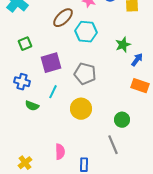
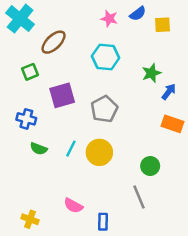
brown ellipse: (63, 18) -> (54, 42), moved
gray pentagon: (85, 74) -> (104, 109), turned 30
cyan line: (53, 92) -> (71, 149), moved
pink semicircle: (60, 152) -> (73, 206), turned 119
yellow cross: (25, 163) -> (30, 219), turned -32

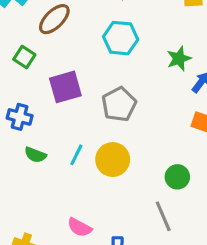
green square: (30, 72) -> (24, 57), turned -35

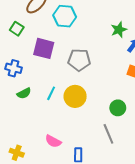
cyan hexagon: (121, 38) -> (65, 16), moved
purple square: (65, 87) -> (44, 48), turned 30
gray pentagon: (119, 104) -> (79, 60), turned 30
green semicircle: (35, 155) -> (24, 93), turned -48

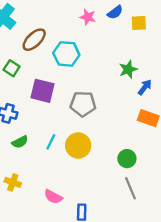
gray line: (108, 134) -> (131, 188), moved
yellow cross: (17, 153) -> (13, 182), moved

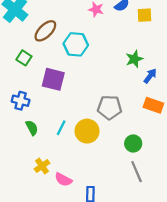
gray pentagon: (83, 104) -> (110, 107), moved
green semicircle: (20, 142) -> (32, 128), turned -91
yellow cross: (13, 182) -> (42, 166), moved, turned 35

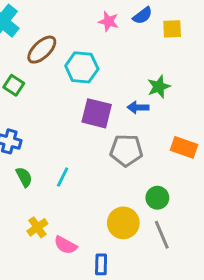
blue arrow: (150, 76) -> (138, 107), moved, turned -126
purple square: (53, 79) -> (97, 113), moved
yellow circle: (87, 131) -> (123, 223), moved

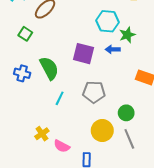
cyan hexagon: (82, 67) -> (107, 21), moved
gray pentagon: (126, 150) -> (94, 92), moved
green semicircle: (24, 177) -> (49, 68), moved, size x1.6

